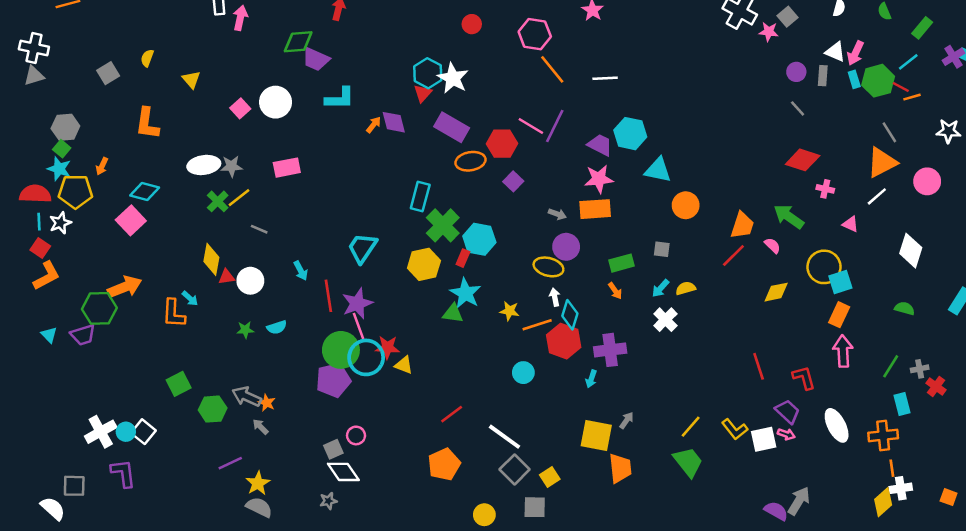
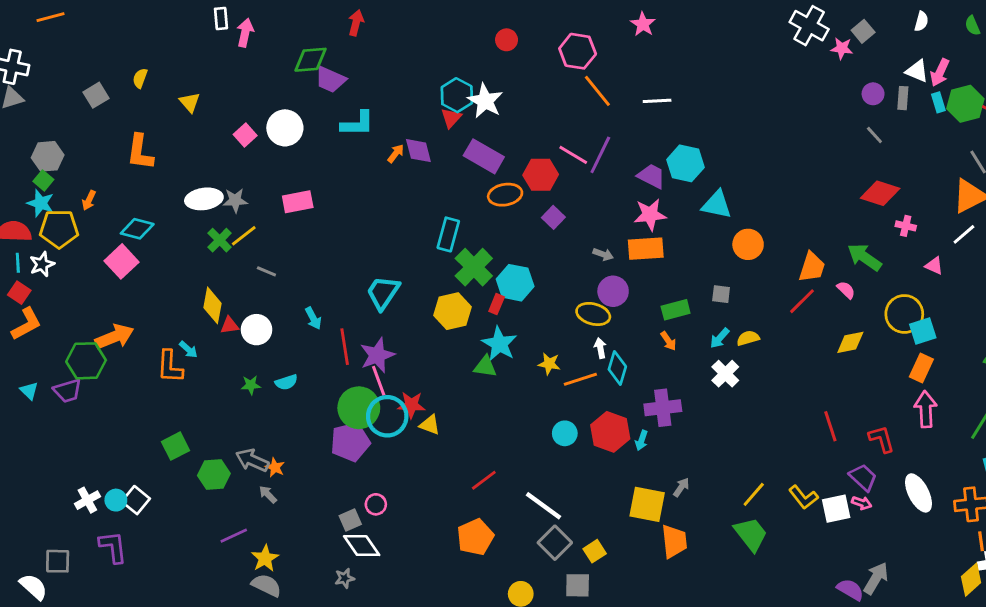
red hexagon: (564, 341) -> (610, 432), moved
white cross: (101, 432) -> (87, 500), size x0.7

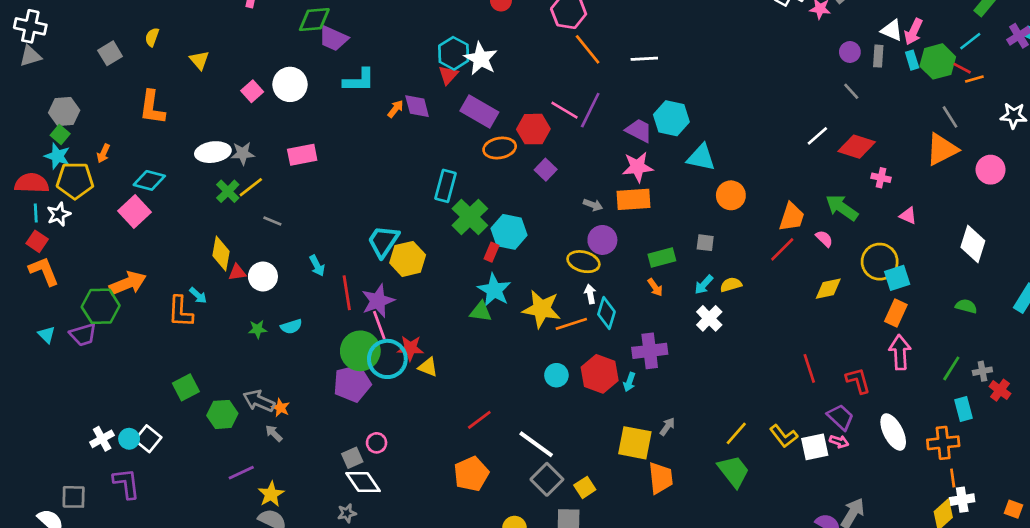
white line: (964, 234) -> (817, 136), moved
yellow hexagon: (453, 311) -> (408, 259), moved
orange L-shape: (26, 324) -> (44, 271), turned -84
yellow star: (549, 364) -> (542, 309), size x1.8

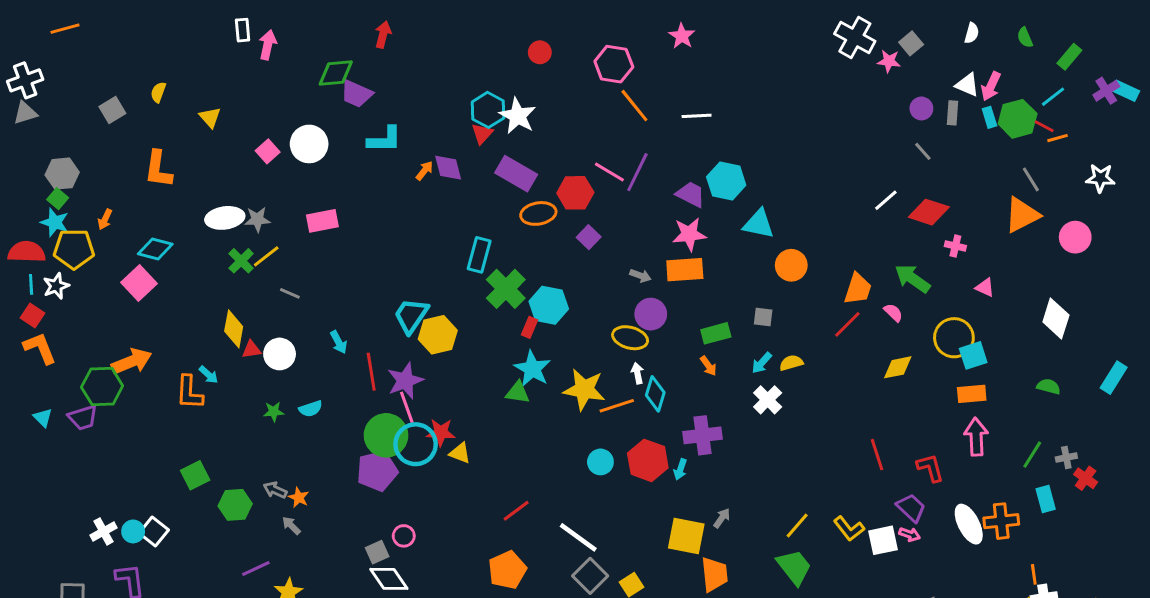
white cross: (30, 26) -> (25, 80), turned -32
orange rectangle: (896, 313) -> (972, 394), turned 60
gray arrow: (259, 401) -> (275, 490), size x0.7
orange cross: (943, 443) -> (1001, 521), moved

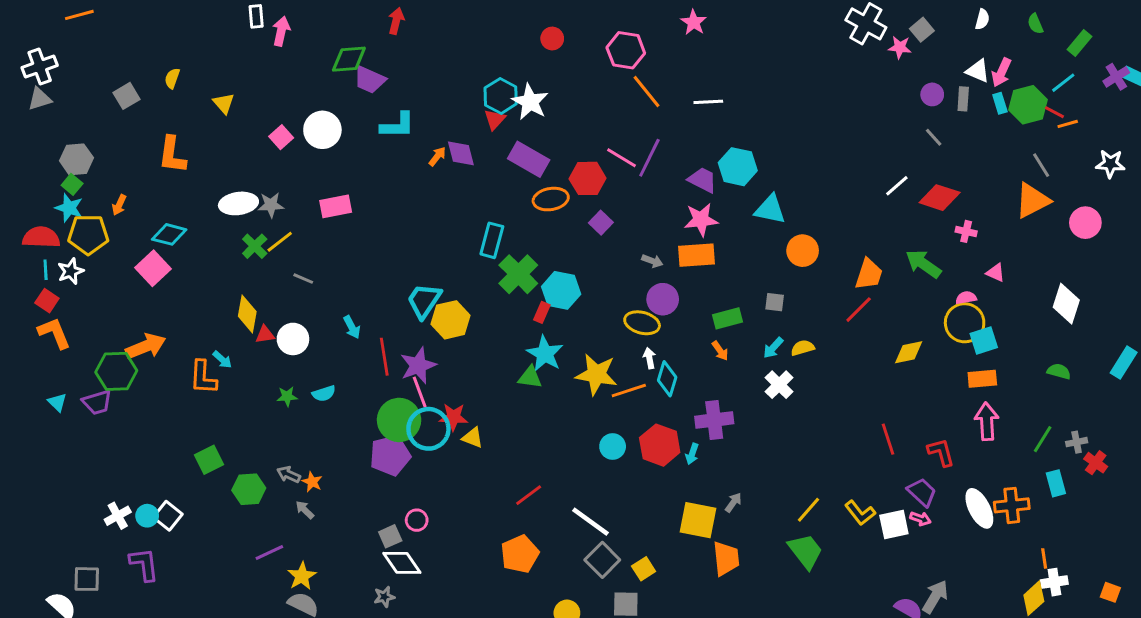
pink semicircle: (893, 313) -> (966, 298), moved, turned -54

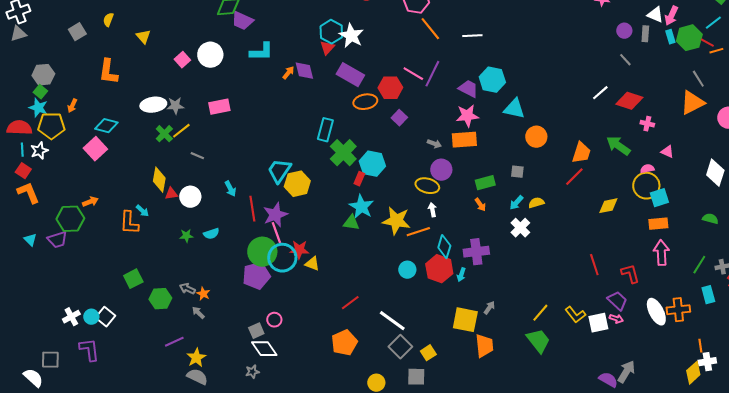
orange arrow: (146, 346) -> (90, 202), size x0.6
cyan diamond: (667, 379) -> (444, 247), moved

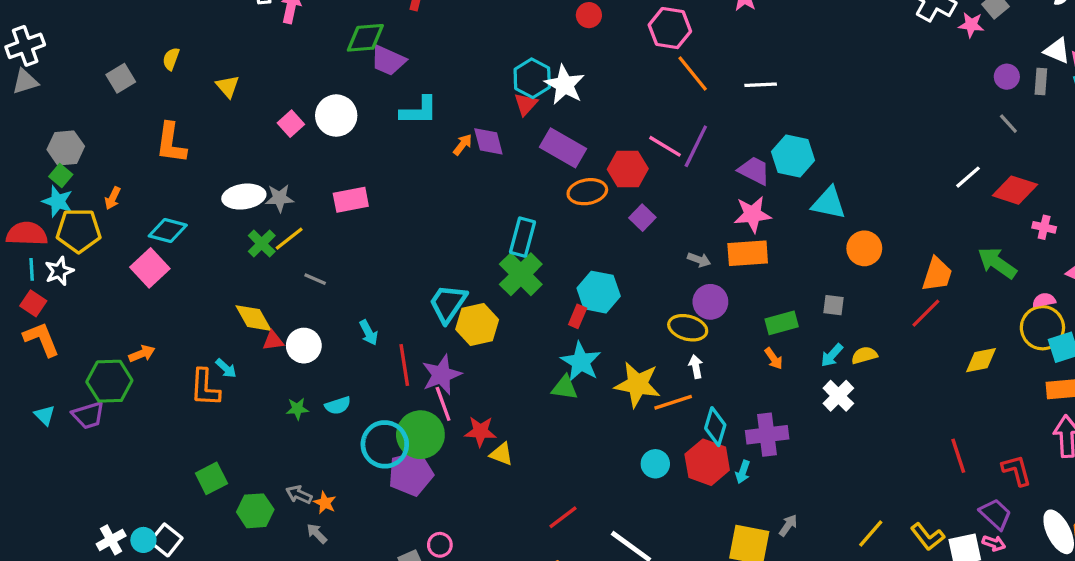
green cross: (343, 153) -> (521, 274), moved
yellow diamond: (159, 180) -> (254, 318), turned -40
cyan circle: (282, 258) -> (385, 444), moved

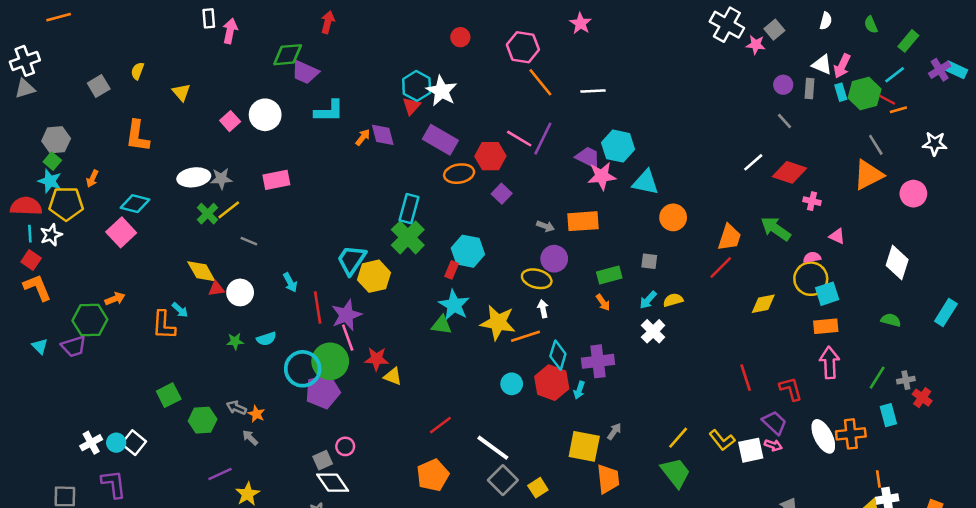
pink star: (753, 214) -> (602, 176), moved

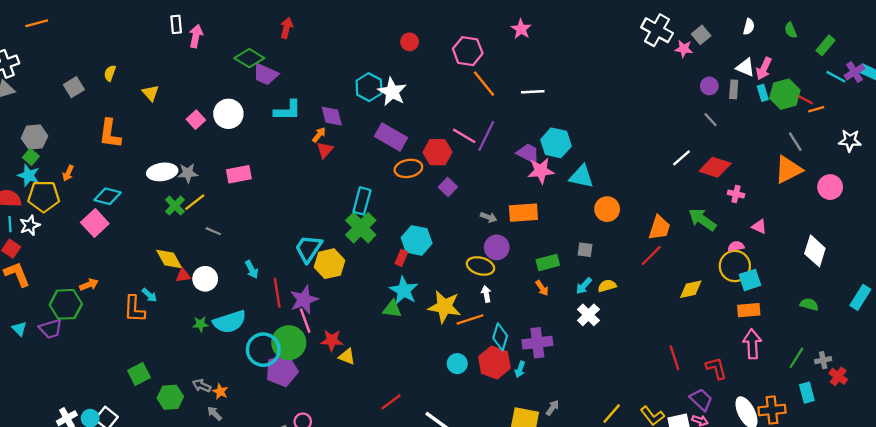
green diamond: (288, 55) -> (249, 58), turned 36
cyan line: (895, 75) -> (836, 77), moved, turned 66
red triangle: (412, 106) -> (325, 150), moved
purple diamond: (383, 135) -> (332, 116), moved
cyan semicircle: (266, 339) -> (230, 322), size x1.8

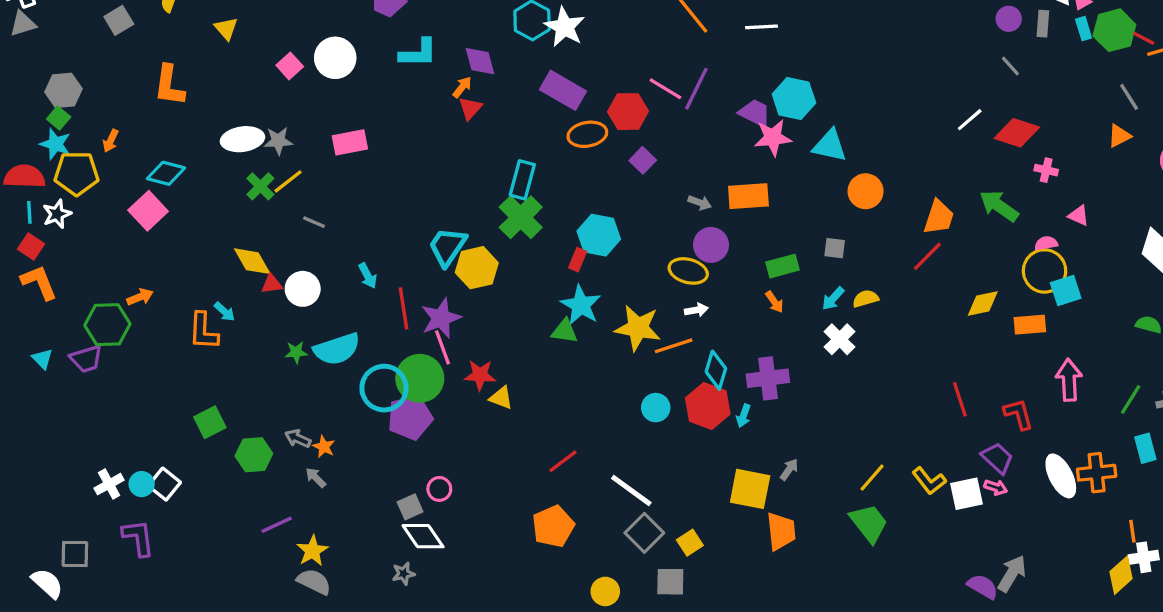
orange triangle: (788, 170) -> (1119, 136), size x0.6
white arrow: (486, 294) -> (696, 310), turned 91
orange rectangle: (749, 310) -> (1030, 325), moved

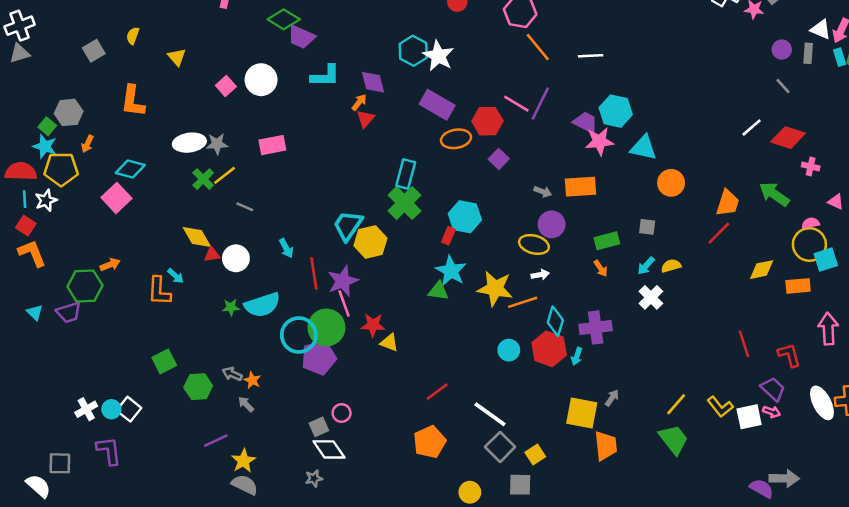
gray hexagon: (63, 90) -> (69, 112), moved
gray arrow: (1012, 574) -> (784, 478), turned 60

